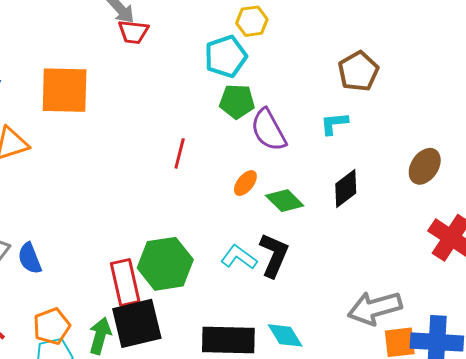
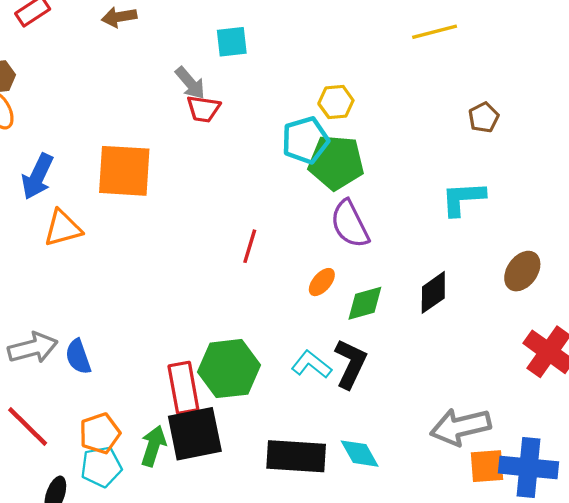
brown pentagon: (358, 71) -> (484, 117), moved, size x0.7
green pentagon: (237, 101) -> (336, 162), moved, size x1.4
cyan L-shape: (334, 123) -> (463, 198), moved, size x1.4
green diamond: (285, 201) -> (365, 303), turned -63

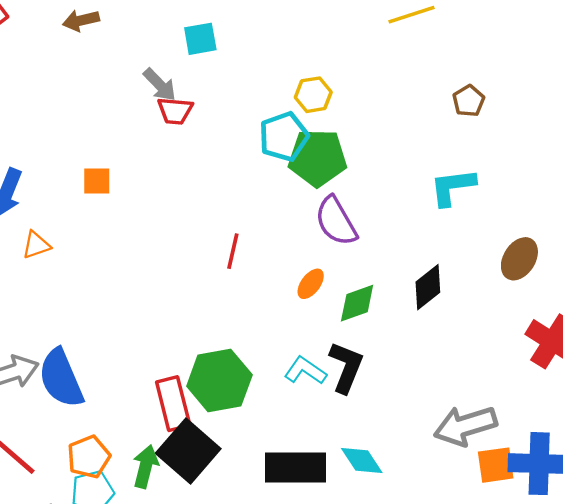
orange square: (124, 171) -> (97, 181), size x0.5
orange triangle: (63, 228) -> (36, 245), size x0.7
blue semicircle: (78, 357) -> (61, 378), size x1.6
black square: (195, 434) -> (188, 451), turned -34

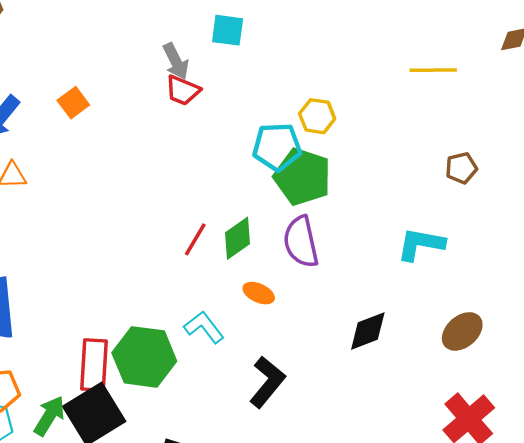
orange square: (97, 181) -> (73, 103), moved, turned 36
orange ellipse: (311, 284) -> (259, 293), turned 60
green diamond: (357, 303) -> (237, 238), moved, turned -33
cyan L-shape: (305, 371) -> (204, 327), moved

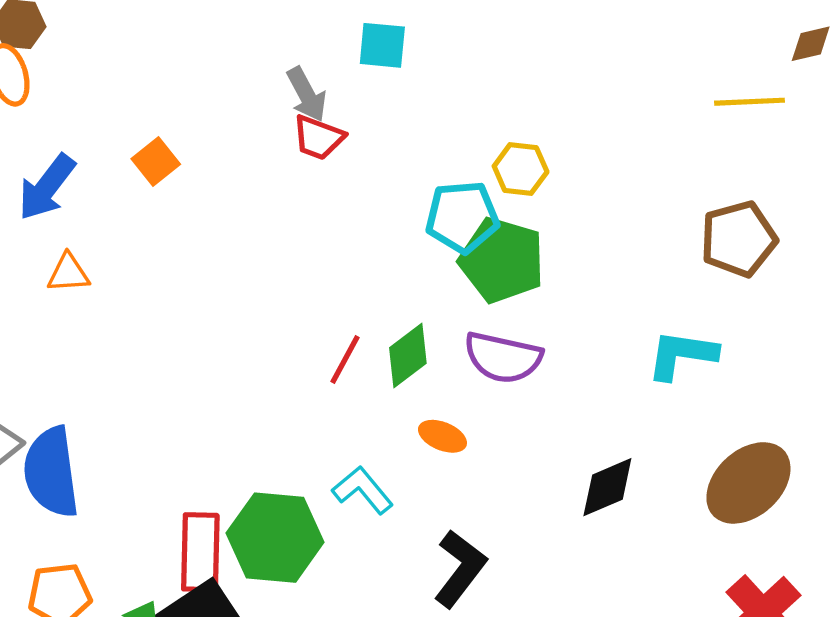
yellow line: (433, 70) -> (749, 102), moved
brown pentagon: (461, 168) -> (739, 239), size x1.6
purple semicircle: (301, 242) -> (503, 357), turned -63
brown ellipse: (462, 331) -> (748, 483), size x1.4

